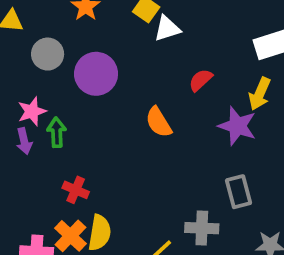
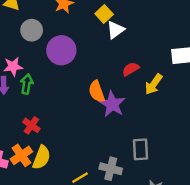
white triangle: (167, 29) -> (115, 30), turned -30
yellow arrow: (260, 94) -> (154, 84), moved
purple star: (237, 126) -> (112, 104), moved

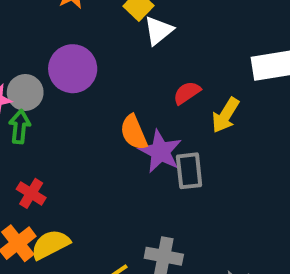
gray circle: (32, 30) -> (25, 92), moved
gray rectangle: (140, 149) -> (189, 171), moved
yellow semicircle: (41, 157) -> (50, 245), turned -135

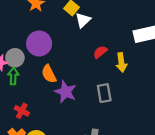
yellow arrow: (225, 115) -> (121, 62), turned -36
orange semicircle: (134, 132) -> (49, 74), moved
purple star: (160, 151) -> (66, 92), moved

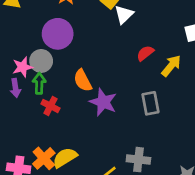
purple circle: (39, 43) -> (58, 34), moved
yellow arrow: (121, 62) -> (171, 66), turned -132
red cross: (22, 111) -> (50, 106), moved

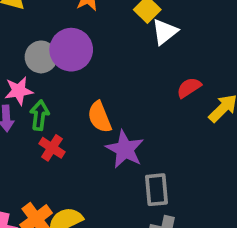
gray circle: (41, 61) -> (41, 57), moved
gray rectangle: (150, 103) -> (157, 190), moved

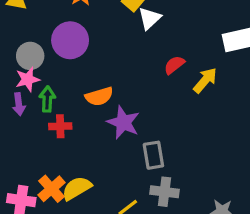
gray circle: (41, 57) -> (30, 56), moved
orange semicircle: (100, 117) -> (99, 96), turned -80
red cross: (52, 148) -> (60, 126), turned -30

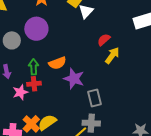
pink star: (28, 79) -> (20, 92), moved
yellow arrow: (205, 80) -> (112, 55), moved
green arrow: (47, 99) -> (34, 67), moved
gray cross: (165, 192) -> (91, 123), moved

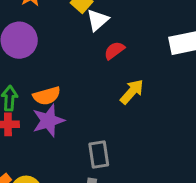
red semicircle: (104, 40) -> (114, 50), moved
purple star: (74, 79) -> (48, 121), moved, turned 30

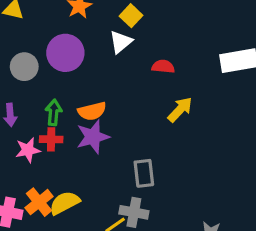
white triangle: (98, 20) -> (121, 42), moved
red semicircle: (114, 50) -> (163, 67), turned 40

